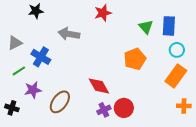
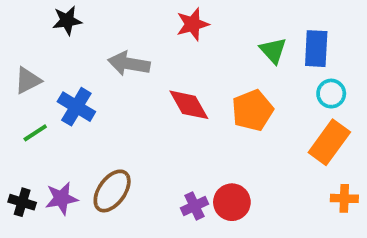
red diamond: (99, 86) -> (189, 105), moved
purple star: (33, 90) -> (61, 198), moved

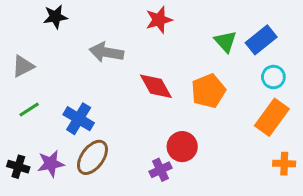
blue rectangle: (316, 49) -> (261, 40), turned 48
blue cross: (76, 107) -> (79, 119), moved
red circle: (232, 202) -> (182, 147), moved

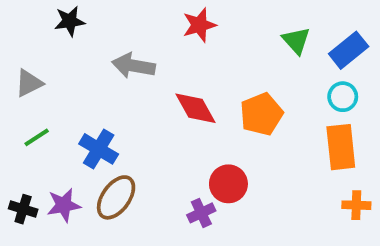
blue rectangle: (261, 40) -> (349, 50), moved
green triangle: (225, 41) -> (296, 40), moved
orange rectangle: (272, 117) -> (341, 147), turned -42

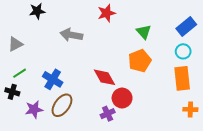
green triangle: (296, 40) -> (144, 32), moved
red diamond: (196, 108) -> (104, 77), moved
black cross: (23, 209) -> (12, 92), moved

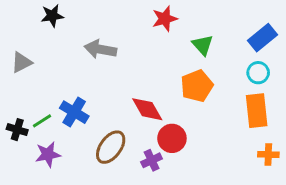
red star: (107, 13) -> (165, 19), moved
green line: (20, 73) -> (42, 121), moved
brown ellipse: (62, 105) -> (111, 147), moved

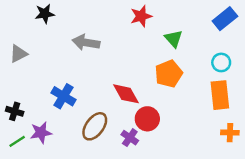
blue rectangle: (263, 38) -> (225, 19), moved
green line: (42, 121) -> (17, 141), moved
purple cross: (152, 160) -> (130, 138), turned -30

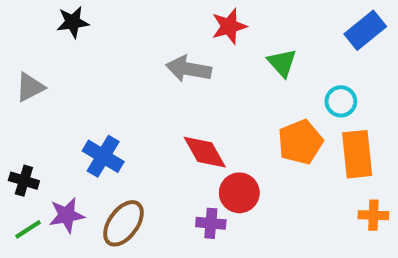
gray arrow: (86, 42) -> (189, 69), moved
cyan circle: (221, 62) -> (341, 101), moved
orange pentagon: (169, 74) -> (300, 142), moved
brown ellipse: (95, 126) -> (123, 223), moved
purple cross: (130, 138) -> (211, 223), turned -30

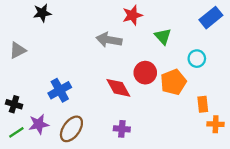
orange rectangle: (357, 154) -> (203, 104), moved, size x0.6
blue cross: (103, 156) -> (60, 90), turned 30
red circle: (239, 193) -> (145, 73), moved

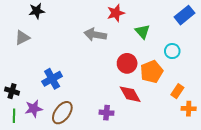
gray triangle: (18, 50) -> (22, 38), moved
red diamond: (118, 88) -> (130, 94), moved
orange rectangle: (203, 104) -> (177, 91), turned 40
green line: (16, 132) -> (14, 116), turned -56

